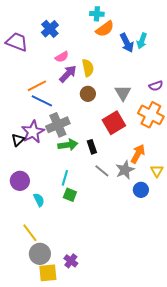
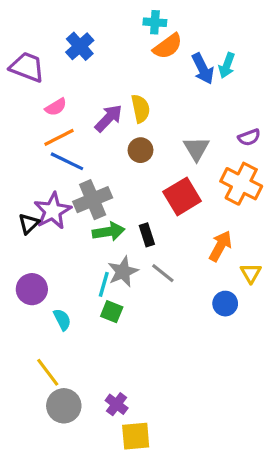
pink semicircle: (62, 57) -> (56, 107), moved
gray star: (125, 170) -> (123, 272), moved
purple cross: (71, 261) -> (117, 404), moved
yellow square: (48, 273) -> (136, 436), moved

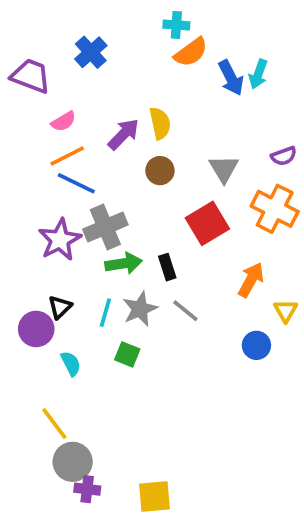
black triangle: (29, 224) -> (60, 307), moved
cyan line: (104, 284) -> (105, 313), moved
purple cross: (117, 404) -> (87, 489), moved, turned -30

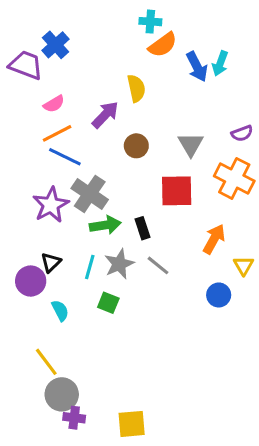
blue cross: (91, 52) -> (56, 45), moved
yellow semicircle: (160, 123) -> (136, 88), moved
red square: (207, 223) -> (177, 191), turned 30
gray cross: (105, 227) -> (90, 194), turned -33

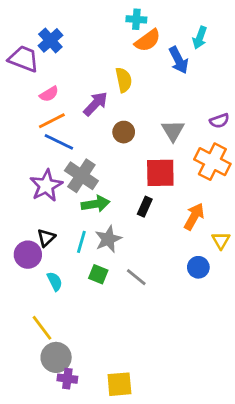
cyan arrow: (220, 63) -> (200, 38), moved
black rectangle: (143, 228) -> (145, 207), moved, turned 42
gray line: (158, 265) -> (136, 277), moved

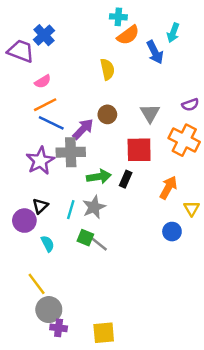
purple arrow: (95, 104) -> (83, 129), moved
gray cross: (81, 176) -> (71, 152), turned -36
green arrow: (95, 204) -> (99, 177), moved
gray line: (136, 277) -> (99, 244), moved

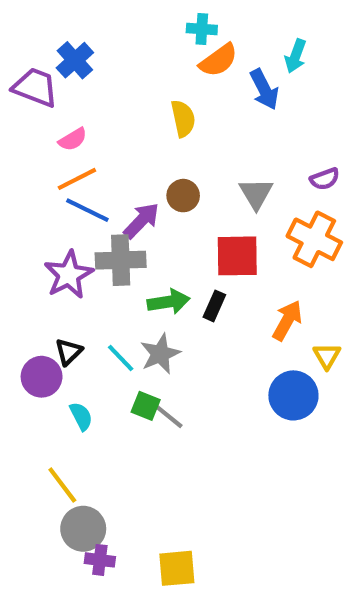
cyan line: (71, 210) -> (121, 358), turned -60
blue circle: (172, 232) -> (293, 395), size x1.5

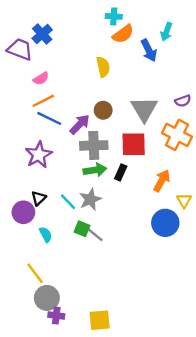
gray triangle: (256, 193) -> (144, 109), size x1.4
gray cross: (121, 260) -> (94, 145), moved

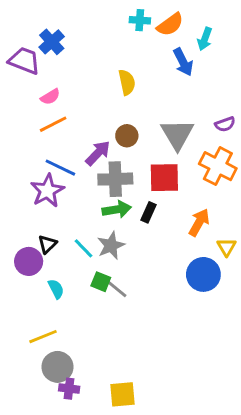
orange semicircle: (123, 34) -> (170, 25), moved
blue line: (49, 118) -> (60, 168), moved
yellow line: (35, 273) -> (43, 337), turned -75

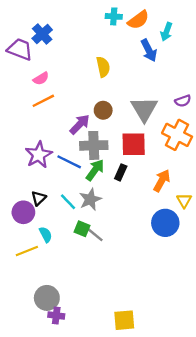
blue line: (60, 168) -> (69, 162), moved
green arrow: (117, 209) -> (95, 170), turned -45
yellow line: (43, 337) -> (27, 251), moved
yellow square: (122, 394) -> (124, 320), moved

